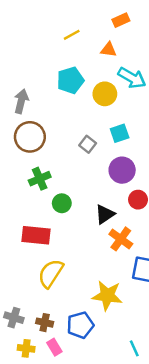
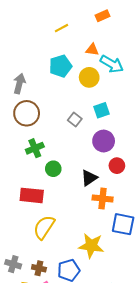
orange triangle: (109, 50) -> (92, 50), moved
orange cross: (121, 239) -> (103, 198), turned -30

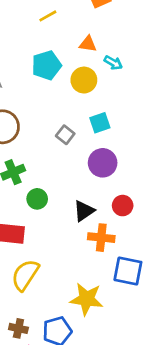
cyan arrow: (112, 64) -> (113, 63), size x0.6
red circle: (117, 166) -> (123, 206), moved

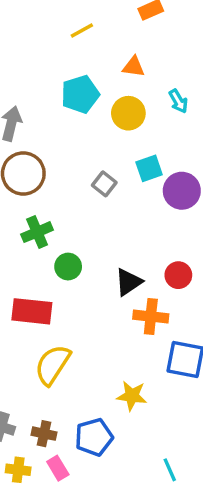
cyan arrow: (113, 63) -> (178, 101), moved, turned 30
purple circle: (103, 163) -> (182, 191), moved
yellow star: (87, 299) -> (132, 396), size x0.7

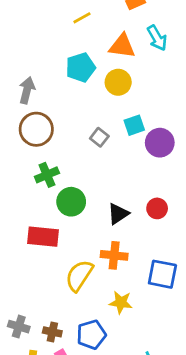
orange triangle: (134, 67) -> (122, 46), size x1.5
cyan arrow: (178, 101) -> (157, 38), moved, size x1.4
green circle: (68, 267) -> (71, 202), size x1.4
orange cross: (151, 316) -> (114, 255), moved
yellow semicircle: (53, 365) -> (79, 276), moved

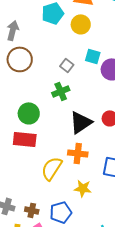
cyan square: (134, 125) -> (93, 56), turned 35
green cross: (47, 175) -> (61, 91), moved
green circle: (71, 202) -> (29, 113), moved
black triangle: (118, 214) -> (81, 122), size x1.4

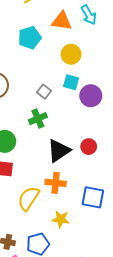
yellow circle: (81, 24) -> (71, 54), moved

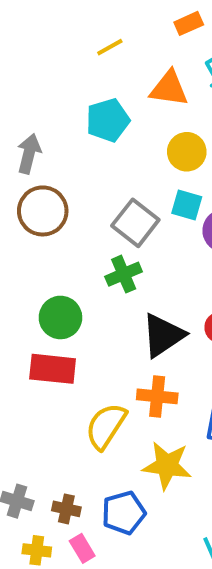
gray square: (44, 92) -> (135, 223), size x1.6
yellow star: (61, 219) -> (167, 465), size x1.4

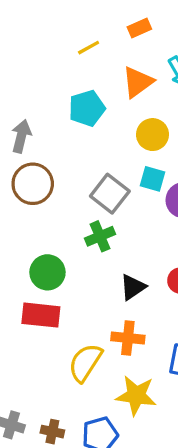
orange rectangle: (189, 23) -> (139, 28), moved
orange triangle: (169, 89) -> (138, 82), turned -44
black triangle: (163, 335) -> (133, 287), size x0.7

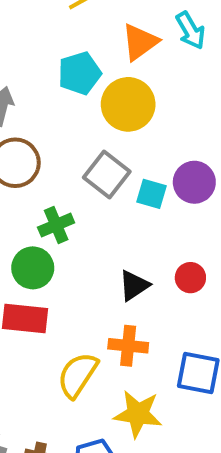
yellow circle: (152, 135) -> (128, 104), moved, size x1.4
cyan square: (152, 179) -> (151, 194), moved
green cross: (100, 236) -> (56, 225), moved

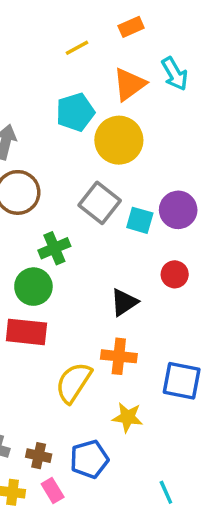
red circle: (190, 278) -> (175, 274), moved
yellow star: (138, 414) -> (128, 417), size x0.7

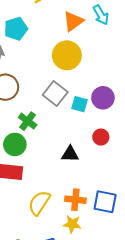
cyan pentagon: (75, 112) -> (16, 29), moved
green cross: (54, 248) -> (28, 121), turned -30
black triangle: (124, 302) -> (70, 154), turned 36
orange cross: (119, 356) -> (75, 200), moved

